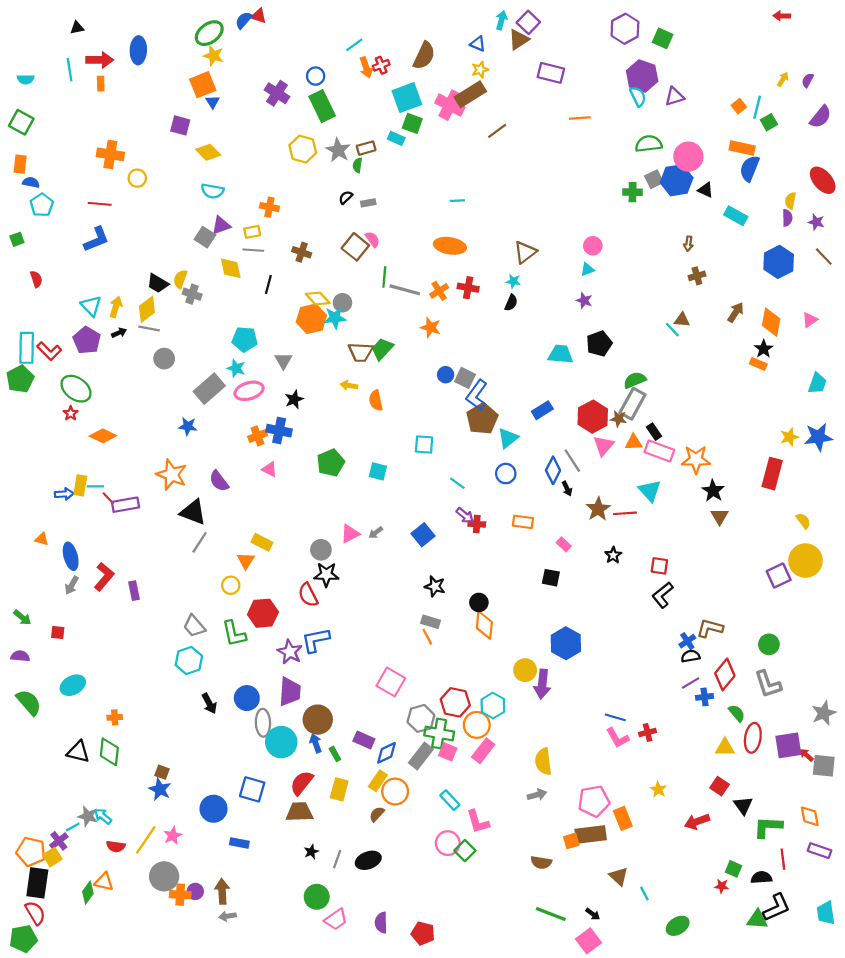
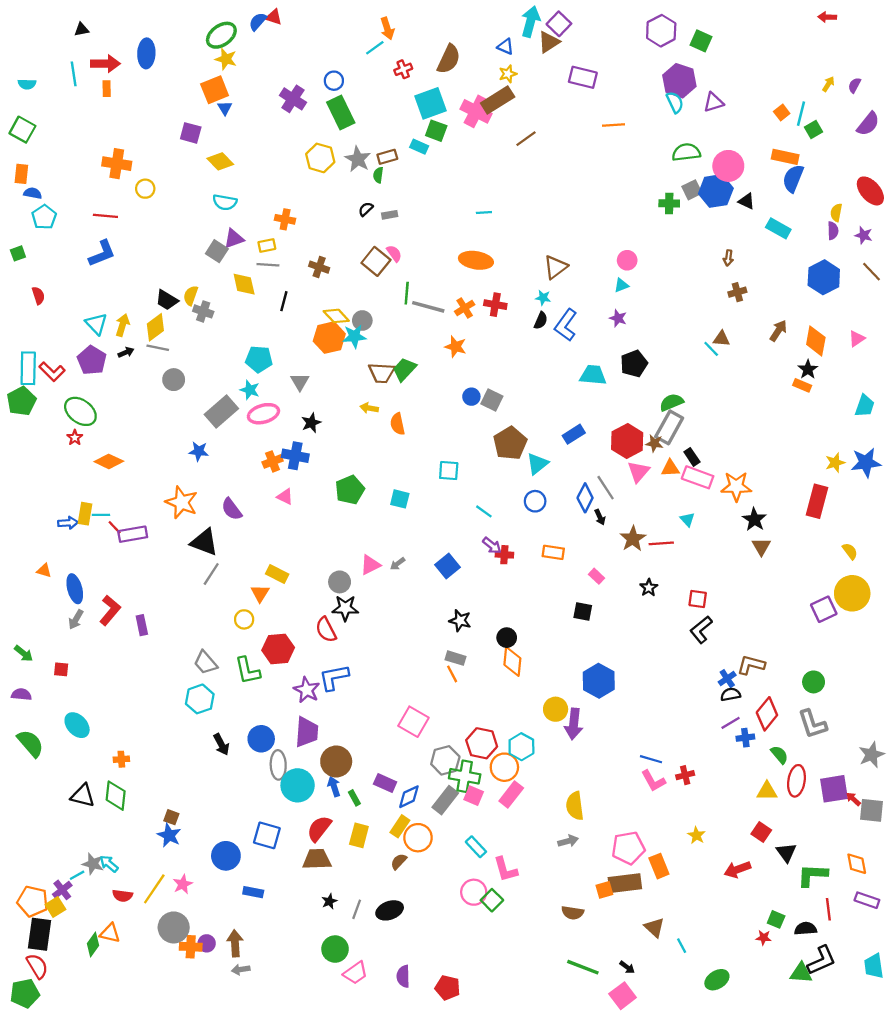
cyan arrow: (501, 20) -> (531, 22), size x1.5
orange arrow: (366, 67) -> (387, 28), moved
blue L-shape: (477, 395) -> (566, 325), moved
cyan triangle: (650, 491) -> (687, 519), size x0.6
cyan ellipse: (73, 685) -> (77, 725), turned 75

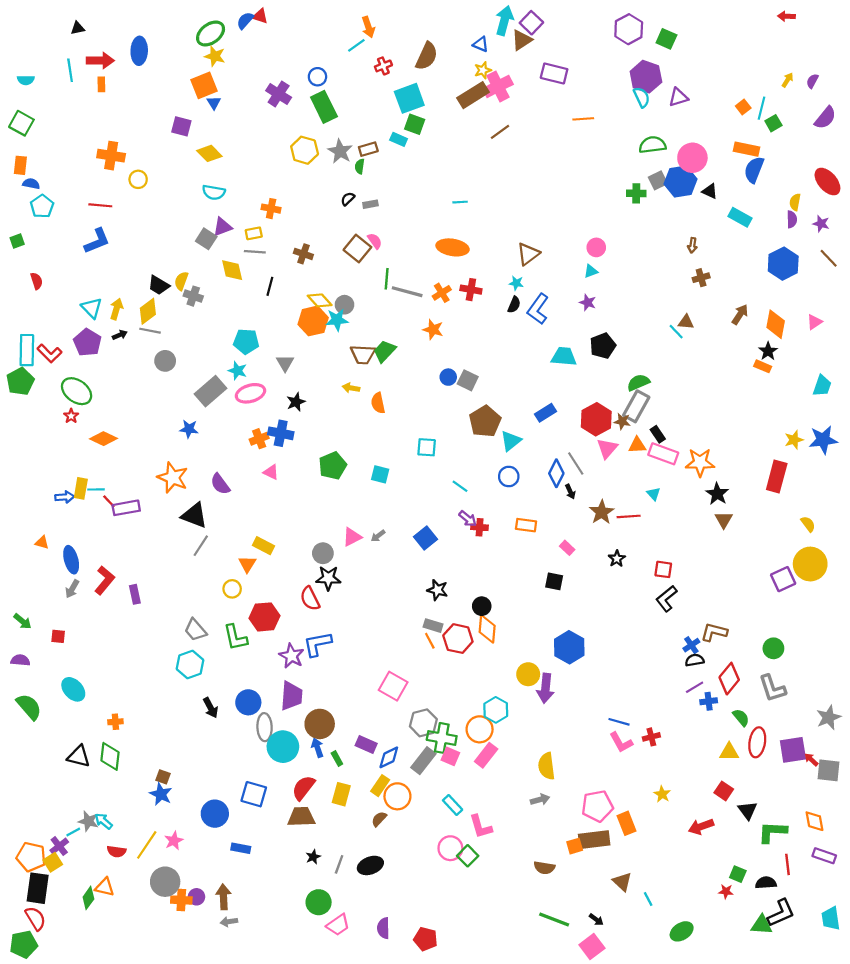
pink cross: (476, 111) -> (498, 86), moved, turned 36
red hexagon: (482, 743) -> (458, 639), moved

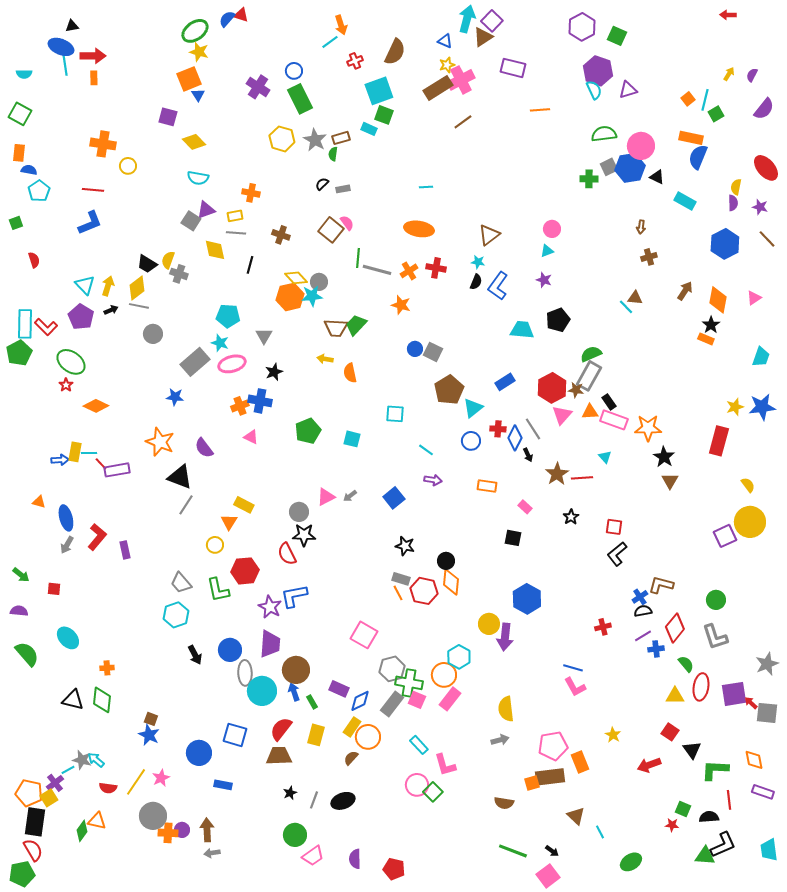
blue ellipse: (139, 51) -> (61, 47), moved, turned -70
purple arrow: (468, 519) -> (433, 480), turned -30
red cross: (480, 527) -> (498, 429), moved
red cross: (651, 737) -> (603, 627), moved

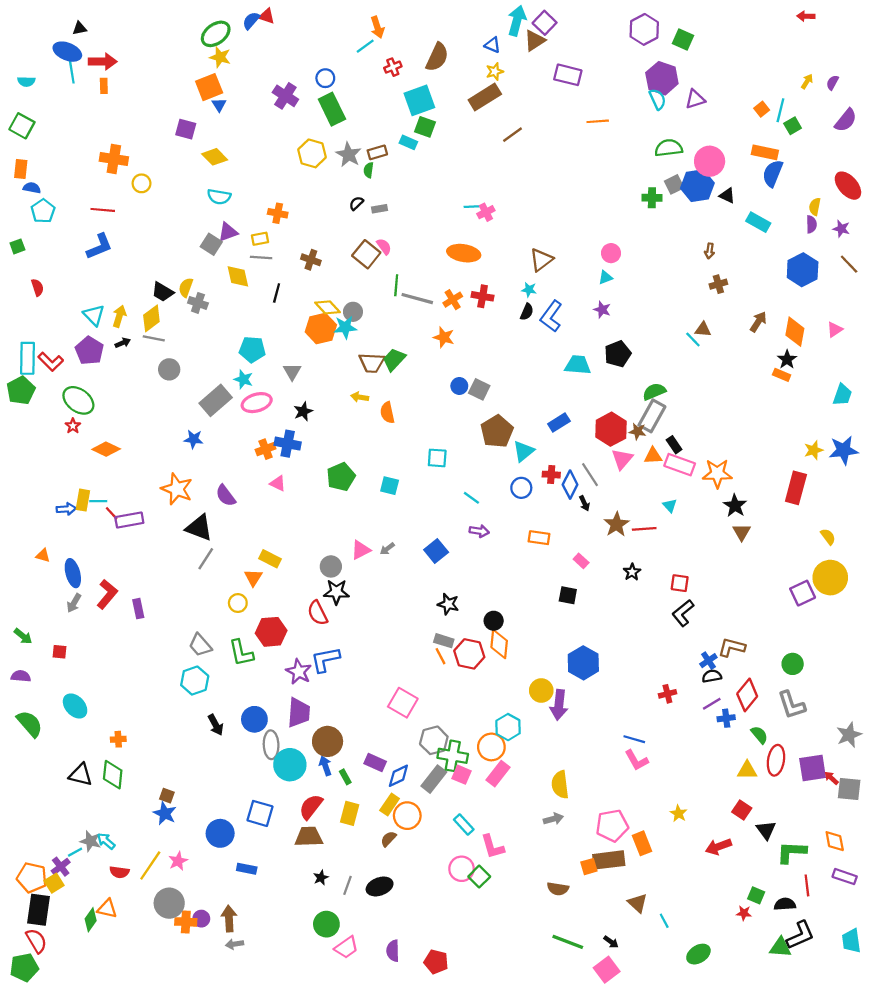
pink cross: (461, 80) -> (486, 212), moved, size x0.6

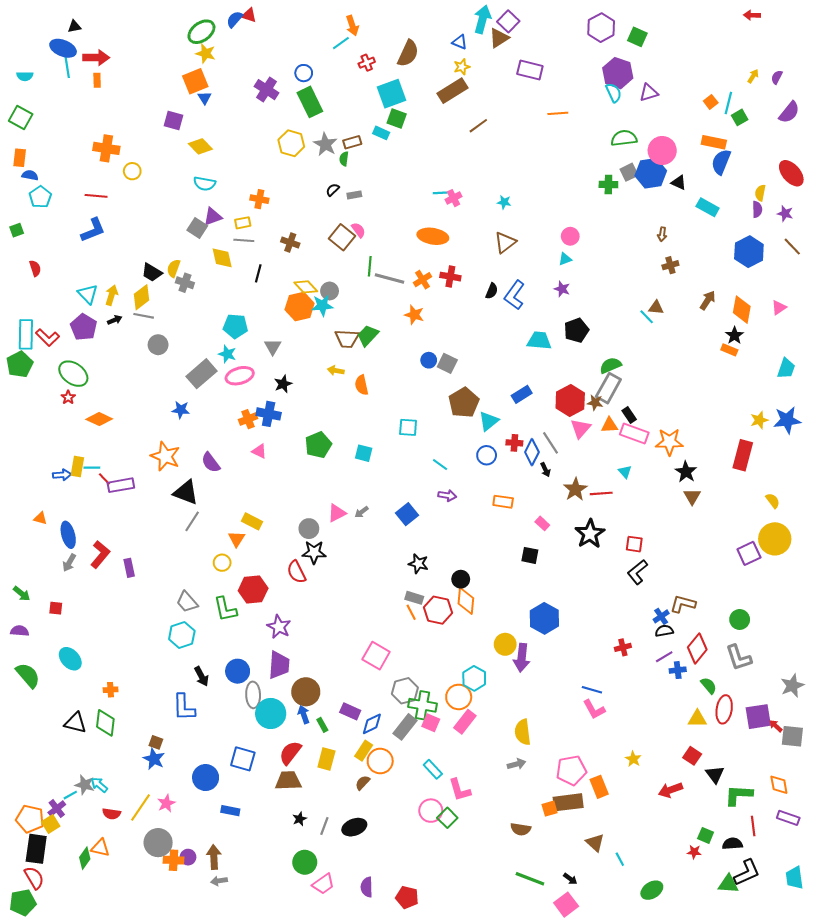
cyan star: (529, 290) -> (504, 202), moved
black star: (632, 572) -> (590, 534), size x1.8
blue L-shape: (325, 659) -> (184, 707), moved, turned -80

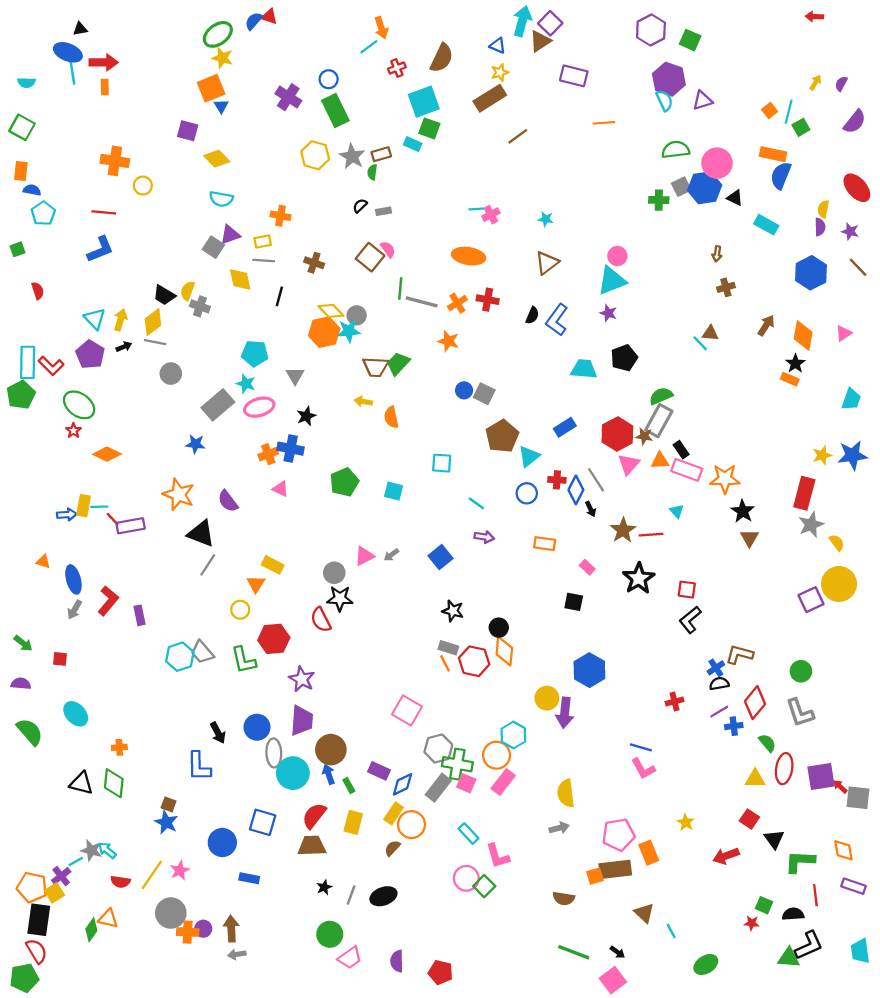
cyan triangle: (565, 259) -> (612, 281), size x2.0
cyan hexagon: (182, 635) -> (180, 657), moved
gray star: (792, 686) -> (811, 525), moved

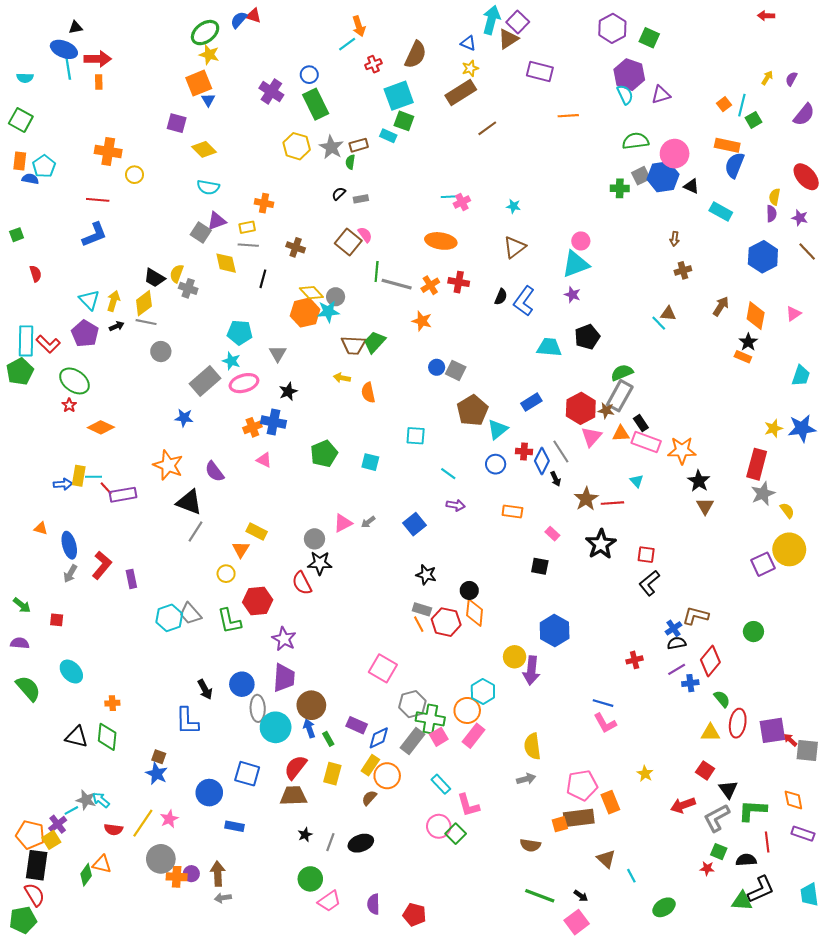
cyan pentagon: (43, 214) -> (44, 166), moved
gray L-shape: (800, 713) -> (717, 818), moved, turned 80
pink square: (466, 783) -> (439, 737), turned 36

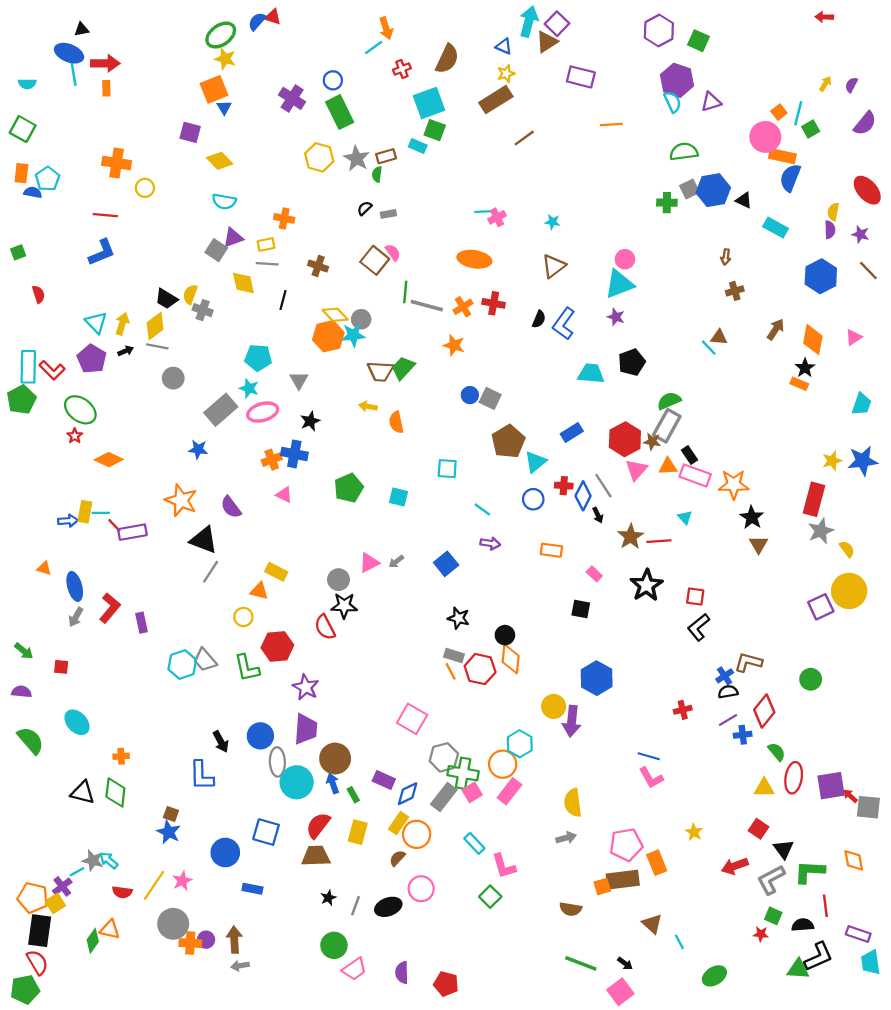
pink circle: (675, 154) -> (765, 137), moved
orange triangle: (241, 549) -> (259, 591), turned -48
pink circle: (439, 826) -> (421, 889), moved
purple rectangle: (803, 834) -> (858, 934), moved

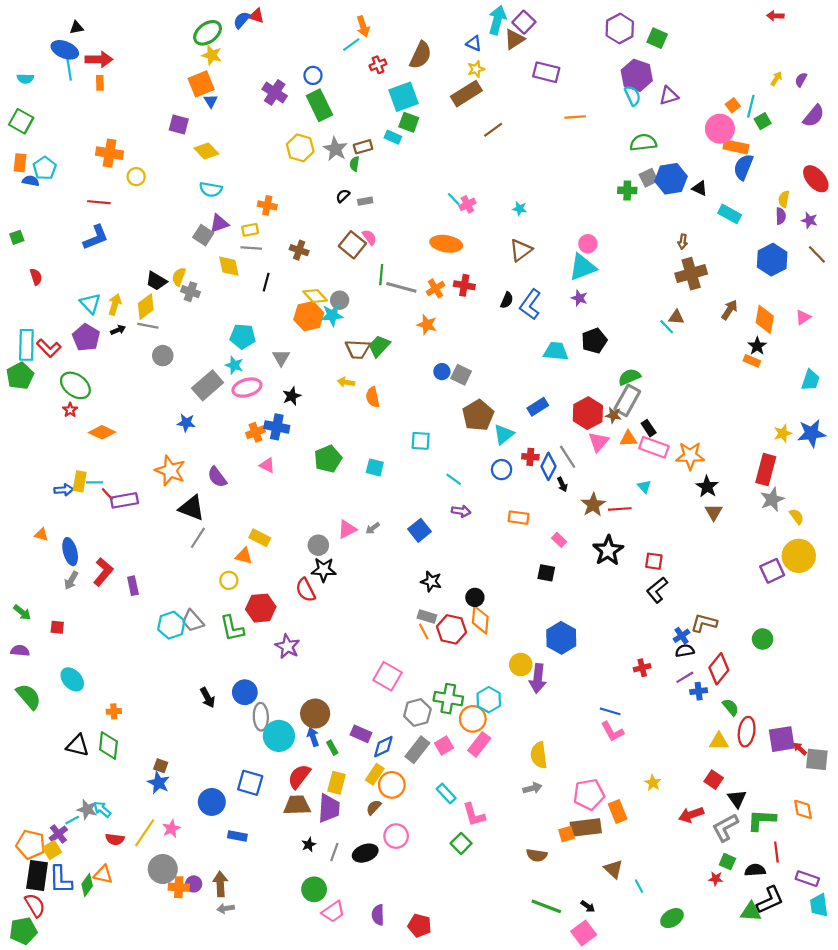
cyan line: (482, 212) -> (454, 199), turned 48
brown cross: (735, 291) -> (691, 274), size x1.8
purple trapezoid: (306, 729) -> (329, 808), moved
green cross: (463, 773) -> (448, 699), moved
blue L-shape: (201, 775) -> (61, 880), moved

